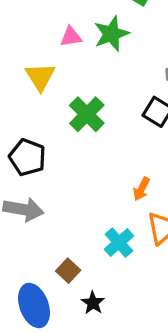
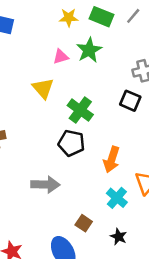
black pentagon: (27, 157) -> (71, 143), moved
orange arrow: (141, 189) -> (112, 159), moved, size x1.5
black star: (93, 303) -> (119, 237), moved

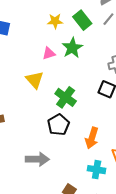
green rectangle: (102, 17) -> (82, 20), turned 30
black pentagon: (71, 143) -> (58, 125), turned 30
cyan cross: (117, 198) -> (97, 170), turned -30

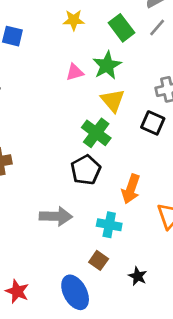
yellow star: (55, 21) -> (74, 20), moved
yellow triangle: (35, 80) -> (113, 100), moved
cyan cross: (97, 170) -> (109, 225), moved

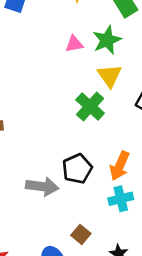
black pentagon: (86, 170) -> (77, 169), moved
cyan cross: (109, 225) -> (121, 199), moved, turned -30

